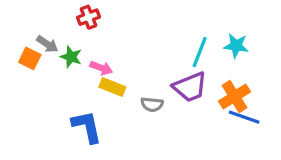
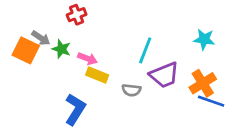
cyan line: (200, 52) -> (145, 50), moved
orange square: (30, 58) -> (26, 50), size x1.4
blue L-shape: (87, 127) -> (75, 109), turned 44

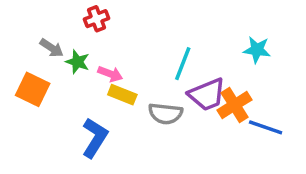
orange square: (26, 50) -> (33, 89), moved
orange cross: (203, 83) -> (235, 105), moved
gray semicircle: (131, 90) -> (165, 114), size x1.4

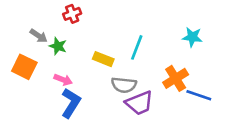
pink arrow: (110, 74) -> (63, 80), moved
yellow rectangle: (122, 95) -> (103, 59), moved
purple trapezoid: (207, 95) -> (139, 103), moved

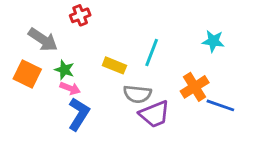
gray arrow: (39, 36) -> (43, 40), size x1.5
green star: (58, 46) -> (64, 70), moved

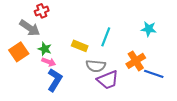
red cross: (80, 15) -> (42, 11), moved
orange square: (27, 74) -> (19, 52), turned 30

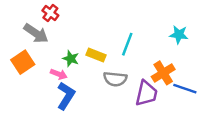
red cross: (42, 11) -> (50, 13), turned -32
green star: (45, 49) -> (71, 59), moved
purple trapezoid: (108, 80) -> (146, 93), moved, turned -55

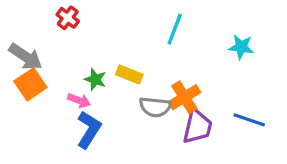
gray arrow: (36, 33) -> (26, 57), moved
cyan line: (127, 44) -> (175, 29), moved
orange cross: (163, 73) -> (184, 97), moved

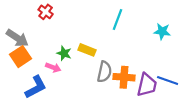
orange cross: (184, 97) -> (124, 77), moved, turned 36
gray semicircle: (155, 107) -> (104, 72), turned -84
purple trapezoid: (197, 126) -> (147, 85), moved
blue L-shape: (89, 130) -> (36, 87), moved, turned 30

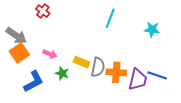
yellow rectangle: (87, 50) -> (82, 62), moved
green star: (64, 53) -> (62, 73), moved
pink arrow: (53, 67) -> (50, 54), moved

